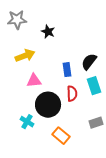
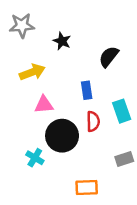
black semicircle: (89, 62) -> (109, 57), moved
orange rectangle: (61, 136) -> (87, 188), moved, turned -42

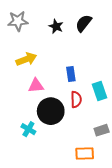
black star: (62, 41) -> (56, 26), moved
black semicircle: (109, 57) -> (84, 23), moved
orange rectangle: (87, 188) -> (85, 153), moved

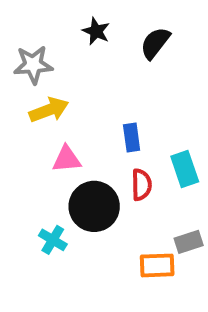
gray star: (18, 21) -> (33, 65), moved
black star: (56, 26) -> (96, 31), moved
orange rectangle: (85, 153) -> (157, 265), moved

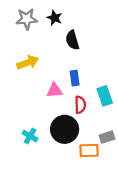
black semicircle: (155, 43) -> (72, 40), moved, turned -54
gray star: (33, 65) -> (27, 19), moved
pink triangle: (67, 159) -> (55, 90), moved
black circle: (94, 206) -> (65, 129), moved

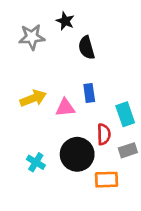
gray star: (27, 19) -> (32, 37), moved
yellow arrow: (28, 62) -> (33, 98), moved
red semicircle: (80, 105) -> (104, 134), moved
gray rectangle: (107, 137) -> (128, 150), moved

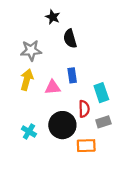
gray star: (32, 37) -> (31, 50), moved
yellow arrow: (33, 98) -> (27, 80), turned -54

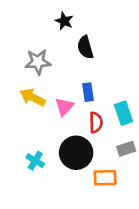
yellow arrow: (27, 80) -> (33, 97), turned -78
pink triangle: (53, 87) -> (64, 107), turned -42
red semicircle: (84, 109) -> (96, 122), moved

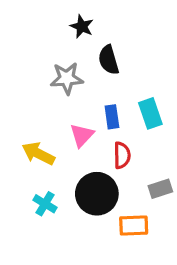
gray star: (38, 62) -> (67, 78), moved
yellow arrow: (33, 97) -> (38, 154), moved
cyan rectangle: (124, 113) -> (150, 113), moved

